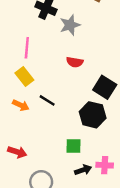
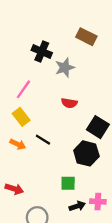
pink line: (27, 48) -> (23, 89), turned 30

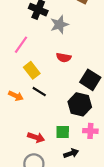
yellow rectangle: (21, 117) -> (32, 70), moved
red arrow: (14, 189) -> (36, 137), moved
pink cross: (98, 202) -> (90, 131), moved

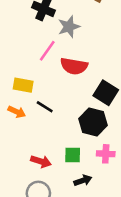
pink line: (21, 45) -> (47, 51), moved
red semicircle: (64, 58) -> (74, 66), size x1.5
yellow rectangle: (32, 70) -> (23, 85), moved, turned -42

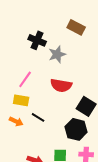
pink line: (47, 51) -> (25, 79), moved

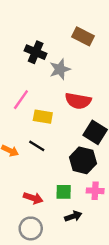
red semicircle: (61, 85) -> (78, 101), moved
yellow rectangle: (21, 100) -> (43, 117), moved

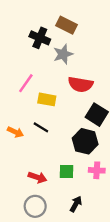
brown rectangle: (83, 36) -> (67, 25), moved
black arrow: (73, 216) -> (76, 204), moved, turned -42

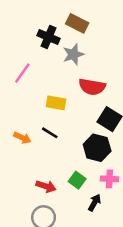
pink line: (26, 83) -> (22, 73), moved
green square: (67, 171) -> (77, 180), turned 35
black arrow: (76, 204) -> (95, 203), moved

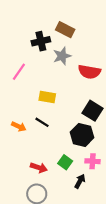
black cross: (49, 37) -> (41, 41), turned -36
red semicircle: (92, 87) -> (89, 72), moved

